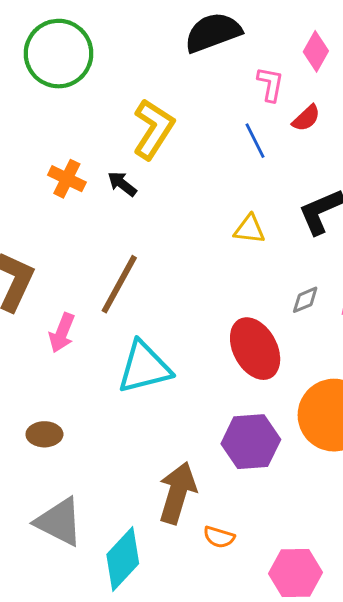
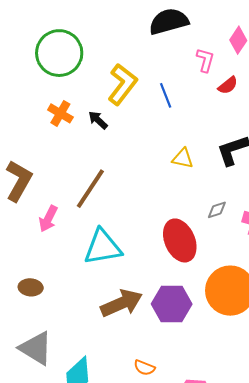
green circle: (59, 54) -> (59, 53), moved
blue line: (255, 141) -> (166, 95), moved
brown arrow: (177, 493) -> (122, 303), moved, turned 45

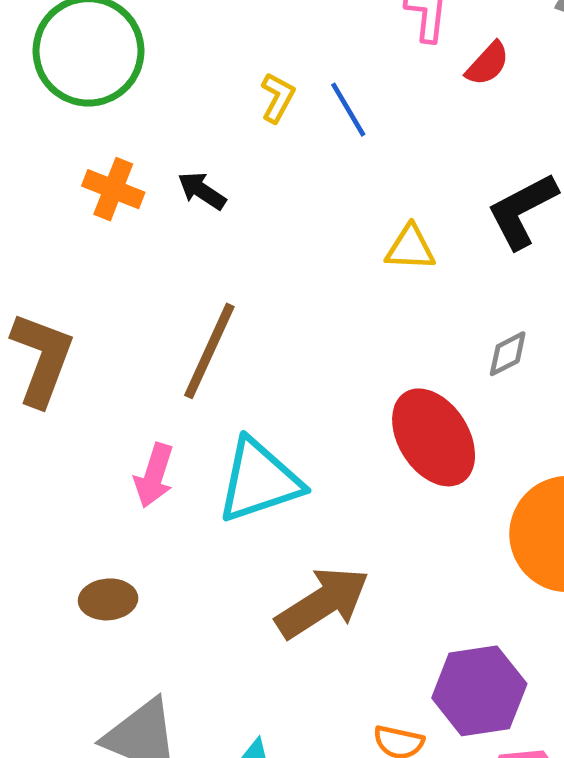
yellow L-shape: (122, 84) -> (278, 98), moved, size x0.5
pink arrow: (48, 219) -> (154, 475), moved
purple hexagon: (172, 304) -> (479, 691), moved

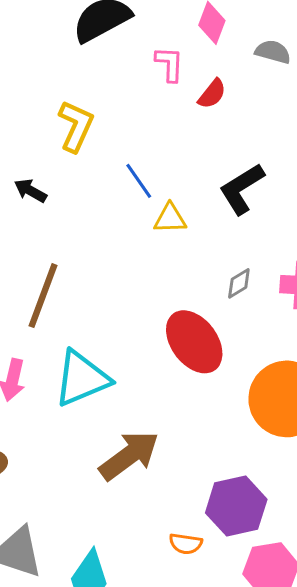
yellow L-shape: (278, 98) -> (76, 126), size x1.6
blue line: (348, 110) -> (139, 181), moved

